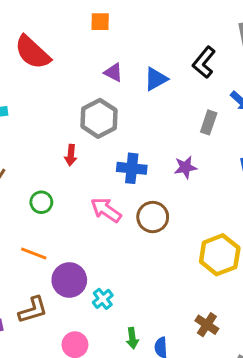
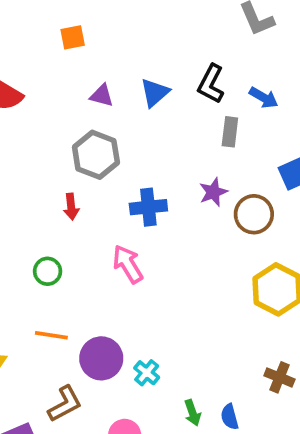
black L-shape: (204, 62) -> (211, 84), moved
pink arrow: (106, 210) -> (128, 264), turned 36
brown circle: (153, 217) -> (254, 214), moved

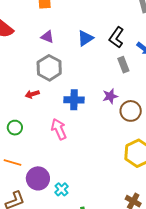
purple triangle: (102, 95) -> (47, 37), moved
gray rectangle: (230, 132) -> (123, 65), turned -35
red arrow: (71, 207) -> (32, 94), turned 72

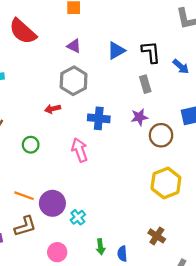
black L-shape: (116, 37) -> (151, 52), turned 135
gray rectangle: (123, 65) -> (145, 84), moved
orange line: (13, 162) -> (24, 196), moved

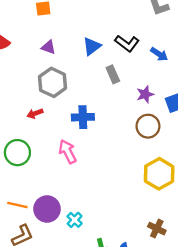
black L-shape: (151, 52) -> (127, 43), turned 140
gray rectangle: (145, 84) -> (113, 74), moved
purple star: (139, 117) -> (145, 94), moved
green circle: (31, 145) -> (17, 153), size x1.5

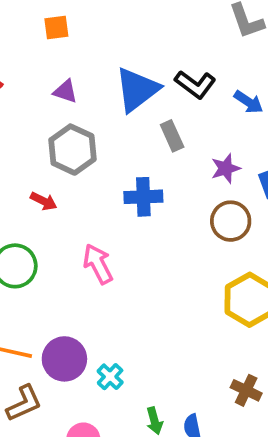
blue triangle: (92, 46) -> (137, 90), size x1.5
red arrow: (35, 113) -> (44, 201), turned -133
blue cross: (83, 117) -> (143, 197), moved

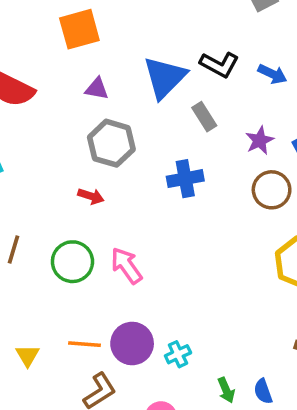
orange square: (56, 27) -> (79, 29), size x1.6
pink arrow: (98, 264) -> (126, 266), moved
cyan cross: (110, 377) -> (178, 354), turned 30

